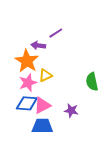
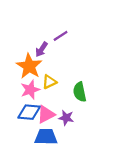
purple arrow: (38, 45) -> (41, 49), turned -64
green semicircle: (92, 82) -> (80, 92), moved
purple star: (71, 111) -> (66, 118), moved

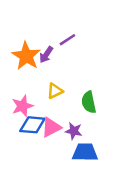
orange star: (29, 66) -> (26, 56), moved
pink star: (30, 90) -> (22, 106), moved
blue trapezoid: (46, 137) -> (85, 152), moved

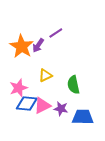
blue trapezoid: (85, 152) -> (83, 117), moved

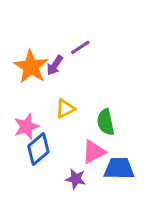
blue diamond: (27, 103) -> (38, 149), turned -45
pink triangle: (42, 106) -> (94, 152), moved
purple star: (61, 109) -> (76, 179), moved

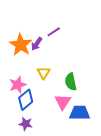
yellow triangle: (65, 109) -> (44, 73), turned -32
pink triangle: (94, 152) -> (63, 102), turned -30
purple star: (76, 179) -> (26, 124), moved

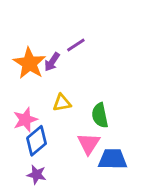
yellow triangle: (44, 73) -> (62, 103), turned 48

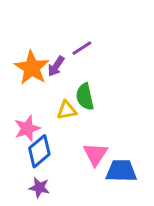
green semicircle: (100, 115) -> (85, 97), moved

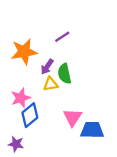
purple arrow: (56, 66) -> (47, 67), moved
orange star: (32, 68) -> (24, 52), turned 30
purple star: (39, 188) -> (16, 144), moved

